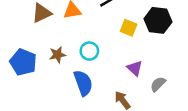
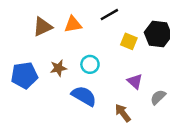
blue pentagon: (23, 62) -> (24, 75), turned -30
blue semicircle: (83, 83) -> (84, 96), turned -40

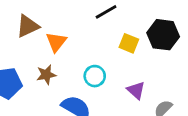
orange triangle: (73, 24) -> (56, 42), moved, turned -42
cyan circle: (90, 64) -> (95, 76), moved

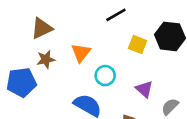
orange triangle: (56, 42) -> (81, 53), moved
brown star: (46, 75) -> (46, 59), moved

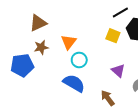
black line: (116, 15) -> (120, 12), moved
cyan circle: (105, 76) -> (79, 60), moved

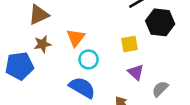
yellow square: (113, 36) -> (129, 44), moved, turned -32

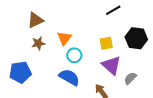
black hexagon: (160, 22) -> (136, 38), moved
blue pentagon: (20, 66) -> (20, 72), moved
purple triangle: (136, 72) -> (111, 65), size x1.5

